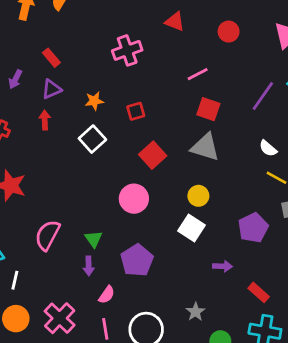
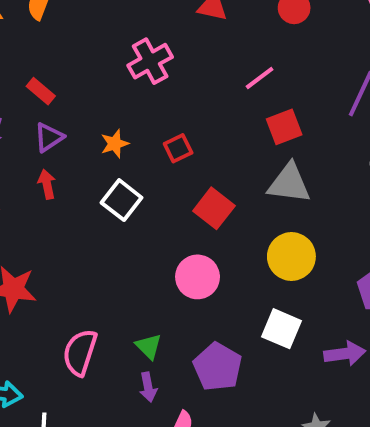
red square: (208, 109) -> (284, 127), turned -30
yellow circle: (198, 196) -> (291, 256), size x1.5
white square: (192, 228) -> (281, 329), moved
purple arrow: (223, 266) -> (345, 354), size x1.4

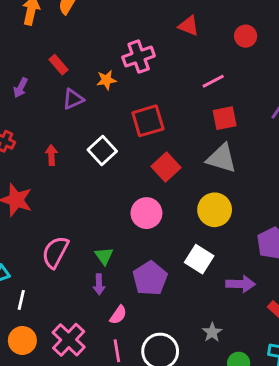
purple triangle: (49, 137) -> (73, 99), moved
orange star: (115, 144) -> (106, 80), moved
red square: (178, 148) -> (148, 121), size x1.6
red arrow: (47, 184) -> (51, 155), moved

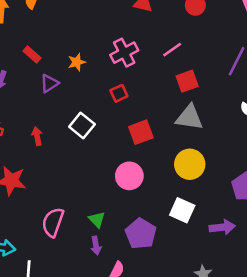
pink cross: (139, 57) -> (124, 53), moved
red square: (148, 121) -> (119, 93), size x0.6
red square: (166, 167) -> (141, 132), turned 30

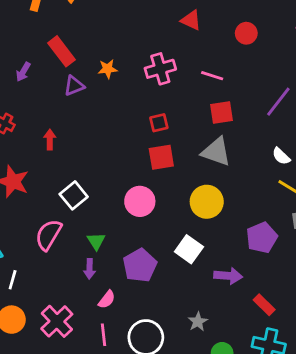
pink line: (172, 50) -> (212, 76), turned 42
red rectangle: (32, 55) -> (62, 51), size x1.5
red square: (119, 93) -> (159, 123), moved
white square: (82, 126) -> (74, 195), moved

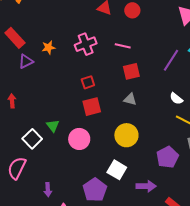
red circle: (246, 33) -> (132, 10), moved
gray triangle: (216, 152) -> (130, 99), size x0.6
green triangle: (96, 241) -> (53, 126), moved
purple pentagon: (140, 265) -> (95, 190), moved

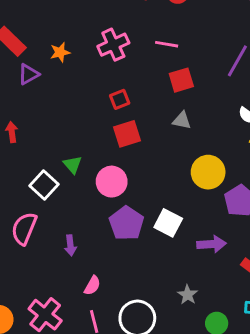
yellow circle: (126, 135) -> (208, 172), moved
purple arrow: (48, 190) -> (70, 245), moved
purple pentagon: (95, 190) -> (126, 223), moved

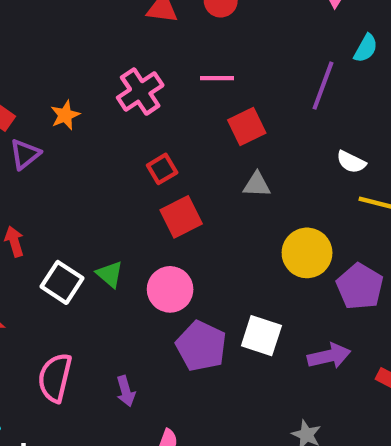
white square: (44, 185) -> (62, 282), moved

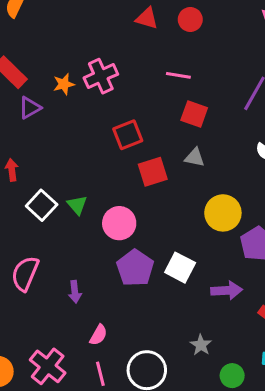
pink cross: (140, 91) -> (101, 76), moved
red square: (247, 127) -> (194, 114), turned 36
red square: (162, 169) -> (128, 135), size x1.4
red square: (181, 217) -> (153, 172), moved

